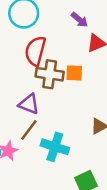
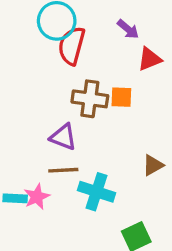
red semicircle: (35, 51) -> (72, 46), moved
brown line: (29, 130) -> (63, 170), turned 50

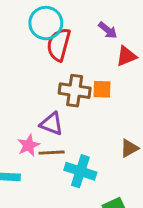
pink star: (37, 197) -> (29, 145), moved

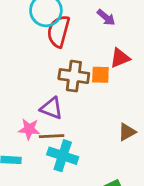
red triangle: (126, 56) -> (120, 58), moved
pink star: (29, 145) -> (29, 129), turned 30
cyan cross: (80, 171) -> (63, 156), moved

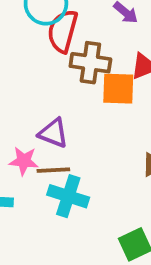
orange square: (100, 75) -> (118, 89), size x1.4
brown cross: (74, 76) -> (90, 63), moved

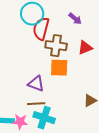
orange square: (118, 89) -> (59, 68), moved
pink star: (24, 161) -> (20, 122), moved

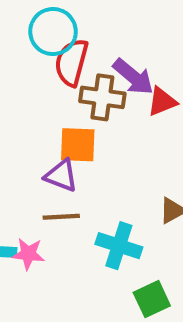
purple arrow: (75, 19) -> (133, 77), moved, size x1.5
orange square: (59, 68) -> (78, 145), moved
cyan cross: (44, 118) -> (119, 246), moved

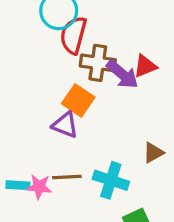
purple arrow: (133, 77) -> (122, 74), moved
orange square: (78, 145) -> (78, 100), turned 32
brown line: (61, 217) -> (67, 177), moved

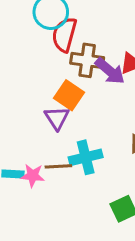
purple triangle: (65, 125) -> (57, 118), turned 36
cyan cross: (111, 180) -> (86, 157), moved, turned -32

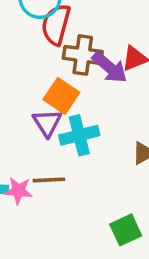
cyan cross: (86, 157) -> (79, 135), moved

